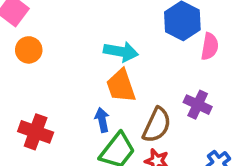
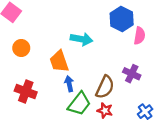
orange circle: (29, 50) -> (21, 48), moved
orange trapezoid: (121, 86) -> (59, 61), moved

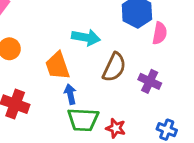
brown semicircle: (105, 87) -> (114, 67), moved
green trapezoid: (79, 104) -> (83, 120), turned 55
blue cross: (145, 112) -> (167, 130), turned -32

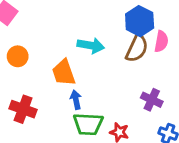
brown semicircle: (114, 67) -> (137, 48), moved
purple cross: (150, 81) -> (152, 100), moved

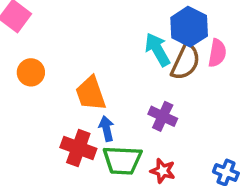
cyan arrow: (91, 45) -> (157, 50), moved, turned -130
purple cross: (152, 100) -> (163, 116), moved
red cross: (23, 109) -> (78, 148), moved

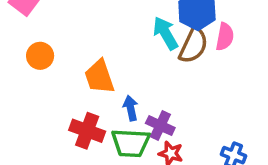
purple cross: (163, 116) -> (160, 126), moved
blue arrow: (106, 129) -> (131, 108), moved

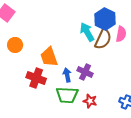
purple cross: (160, 126) -> (85, 72), moved
red cross: (87, 131) -> (36, 78), moved

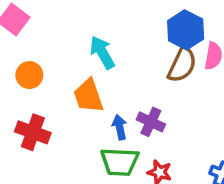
cyan arrow: (87, 32) -> (102, 52), moved
red cross: (36, 78) -> (33, 132), moved

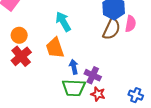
purple cross: (151, 122) -> (93, 75), moved
red cross: (33, 132) -> (21, 56), moved, turned 30

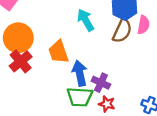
cyan arrow: (63, 22) -> (86, 20), moved
orange circle: (19, 35) -> (18, 38), size x1.6
blue arrow: (74, 67) -> (80, 73), size x1.5

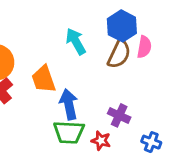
purple cross: (101, 83) -> (119, 115), moved

